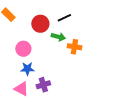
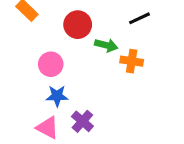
black line: (64, 18) -> (139, 18), moved
purple cross: (43, 85) -> (82, 121), turned -32

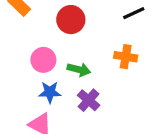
green arrow: (106, 45) -> (79, 70), moved
purple cross: (82, 121) -> (89, 100), moved

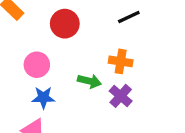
green arrow: (79, 70) -> (89, 81), moved
purple cross: (89, 100) -> (121, 96), moved

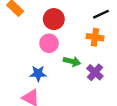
orange cross: (121, 61) -> (95, 37), moved
pink circle: (37, 65) -> (49, 43), moved

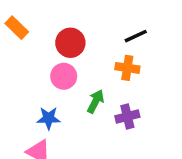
green arrow: (72, 61) -> (96, 101), turned -77
purple cross: (95, 72) -> (127, 116), turned 35

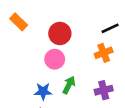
orange cross: (127, 68) -> (104, 53), turned -30
green arrow: (96, 101) -> (69, 85), moved

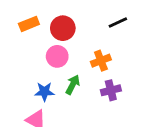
orange rectangle: (19, 22) -> (29, 24), moved, turned -66
orange cross: (104, 53) -> (101, 61), moved

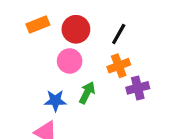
black line: (118, 22) -> (119, 34), moved, turned -36
purple cross: (111, 90) -> (138, 88), moved

